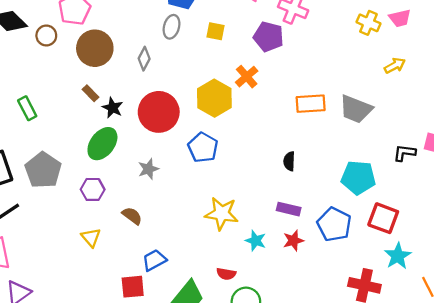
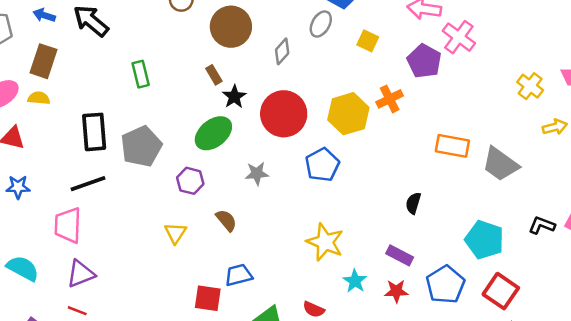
yellow cross: (368, 23) -> (530, 86), moved

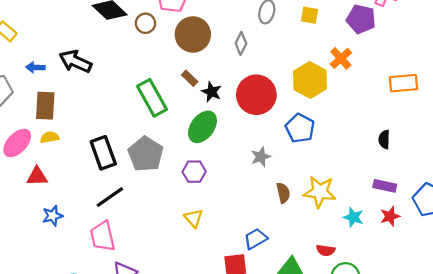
green rectangle: (141, 74) -> (152, 98), moved, size x1.6
gray star: (257, 173) -> (261, 157), moved
brown semicircle: (226, 220) -> (283, 193), moved, turned 42

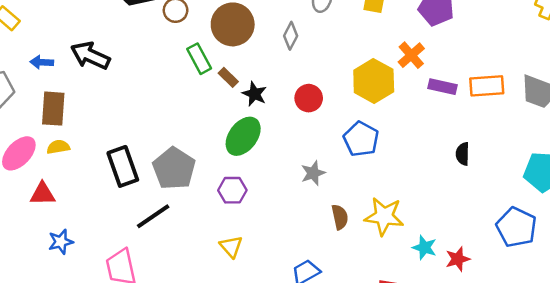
red circle: (256, 95) -> (309, 98), size x0.6
green rectangle: (152, 98) -> (199, 59), moved, size x0.7
purple rectangle: (385, 186) -> (442, 87), moved
black line: (110, 197) -> (153, 216), moved
red star: (390, 216) -> (458, 259), moved

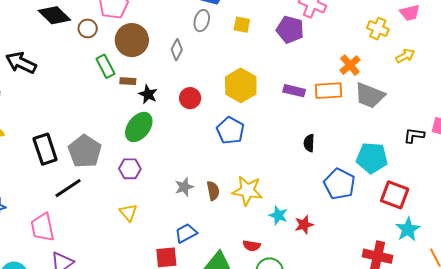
orange cross: (411, 55) -> (350, 65), moved
brown rectangle: (228, 77) -> (128, 81), turned -42
gray star: (313, 173) -> (184, 187), moved
blue pentagon: (516, 227) -> (339, 184), moved

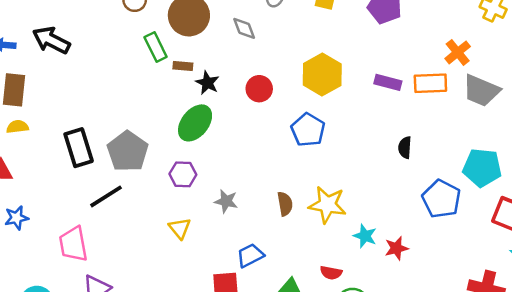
gray diamond: (177, 50) -> (244, 28), turned -50
gray star: (184, 187) -> (226, 201), moved, turned 30

